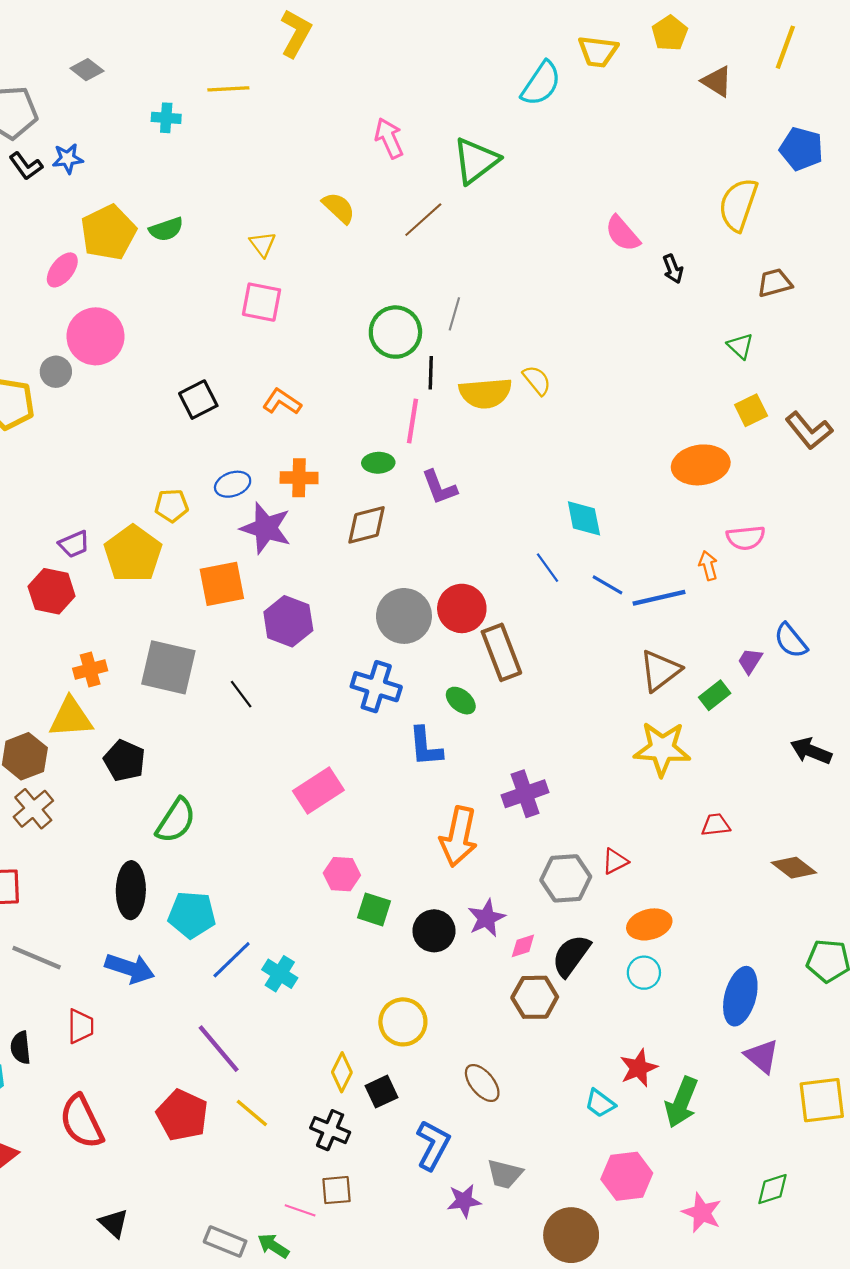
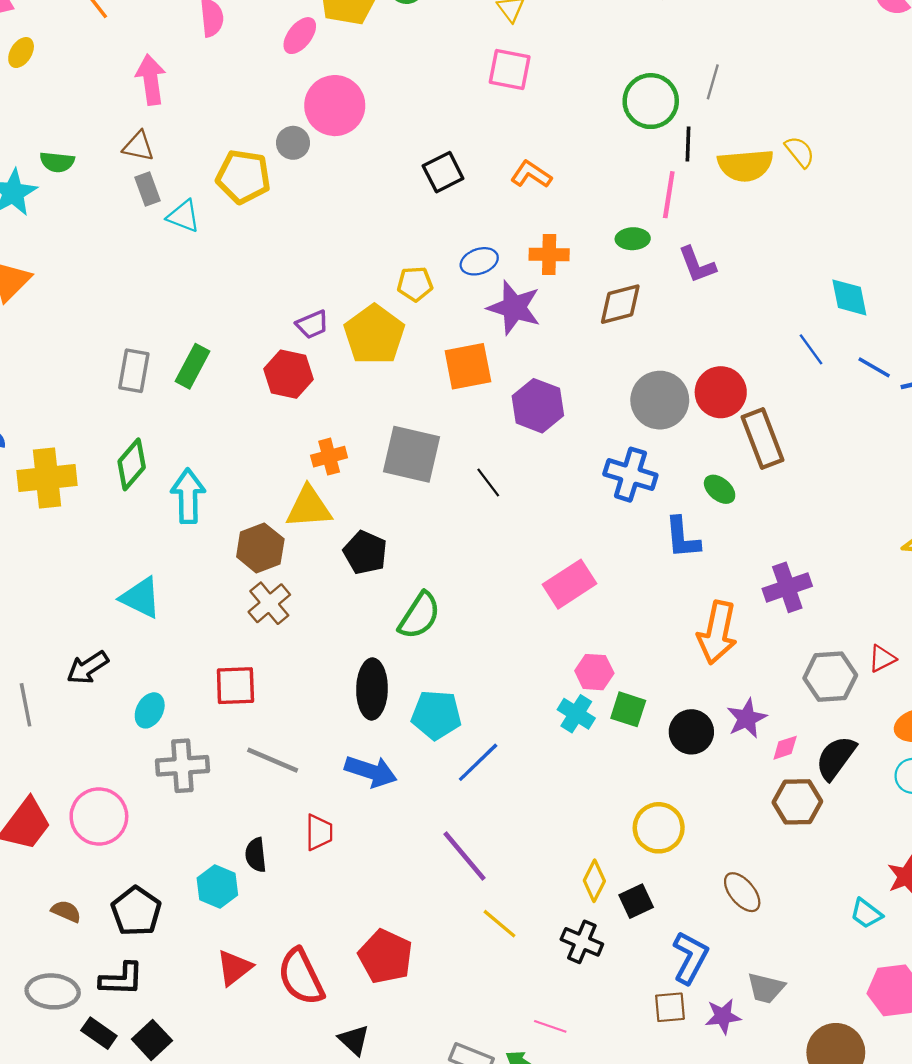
cyan cross: (280, 974) -> (576, 714), moved
red pentagon: (182, 1115) -> (386, 956), moved
red semicircle: (82, 1122) -> (301, 977), moved
brown square: (337, 1190) -> (670, 1007), moved

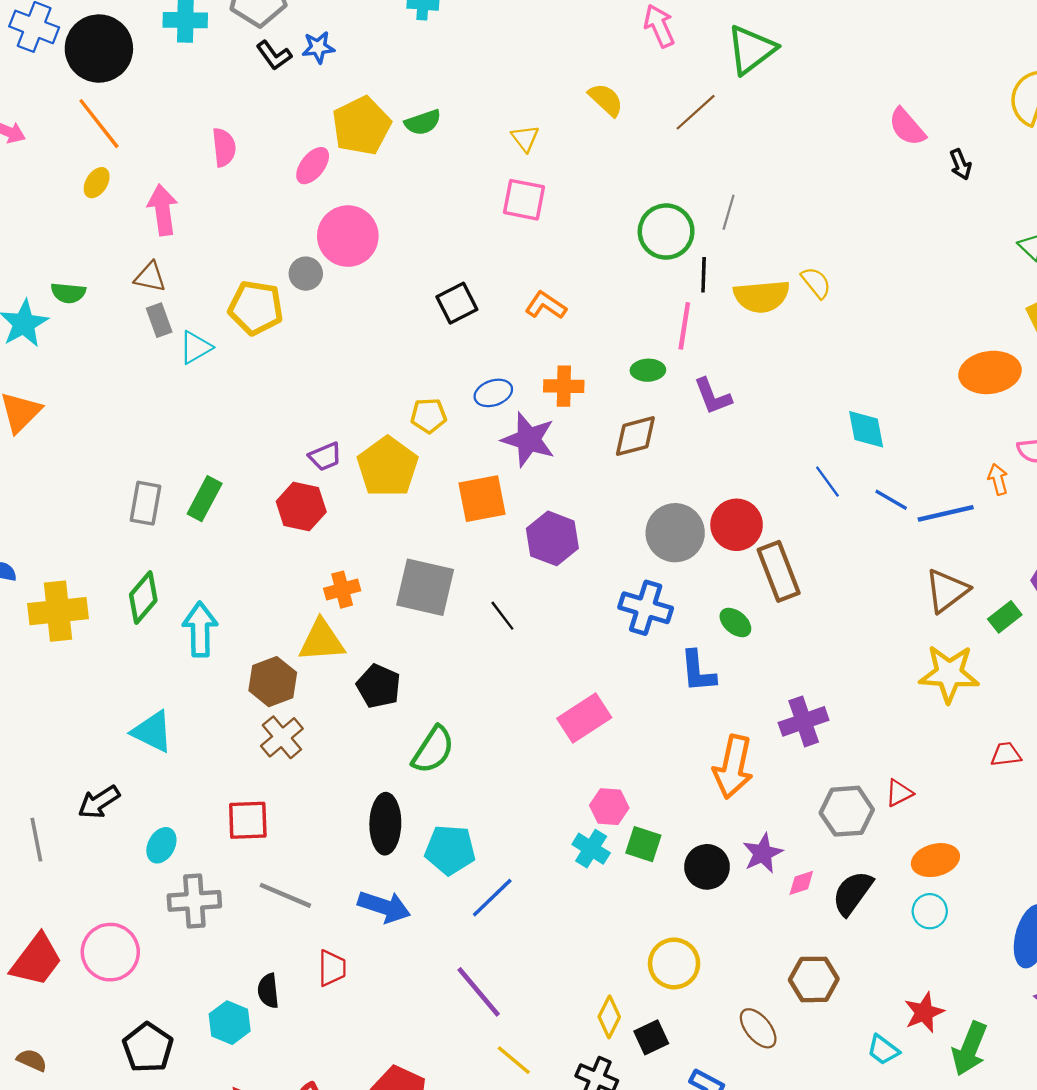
yellow ellipse: (21, 53) -> (97, 183), moved
cyan triangle: (184, 216) -> (196, 347), turned -51
brown hexagon: (797, 802) -> (814, 979), moved
brown semicircle: (66, 911) -> (32, 1060), moved

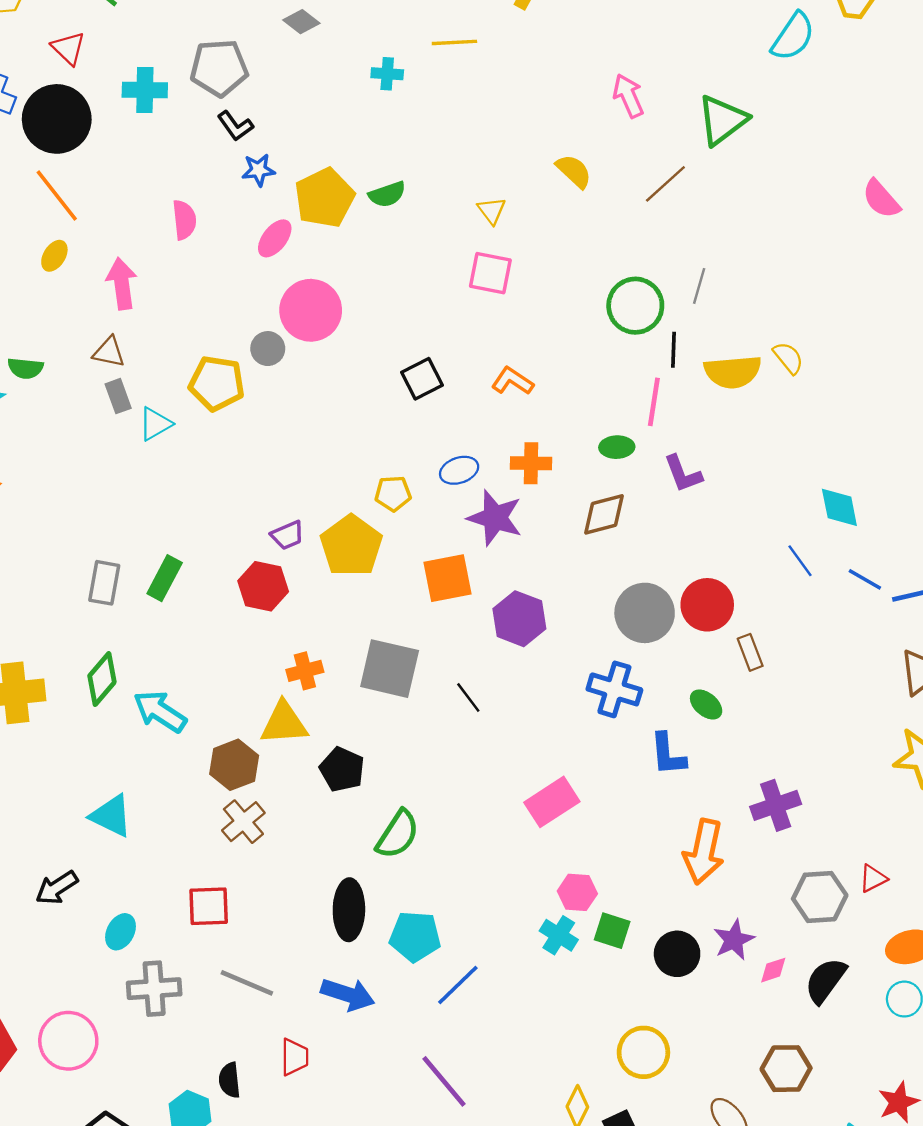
blue star: (318, 47) -> (258, 170), moved
brown rectangle: (779, 571) -> (750, 652), size x0.6
cyan arrow: (200, 629) -> (160, 711), turned -56

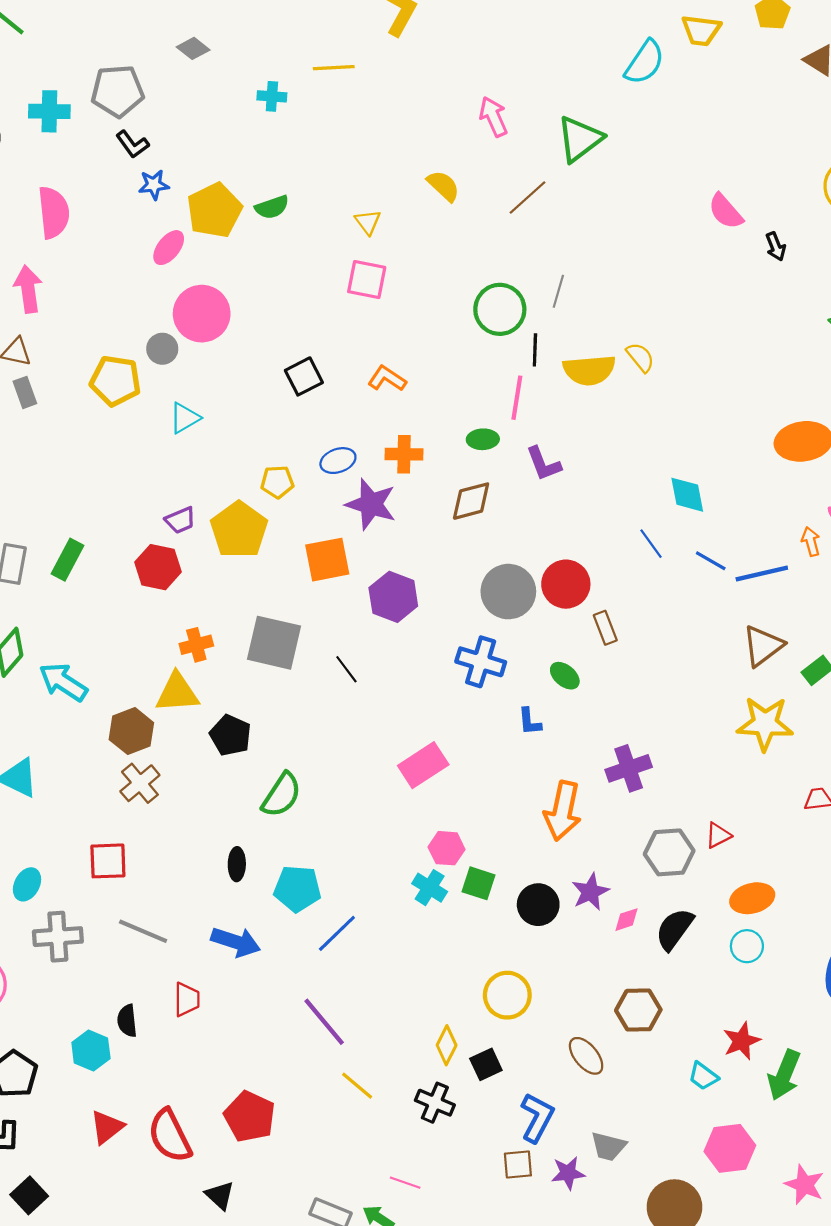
pink semicircle: (184, 220) -> (54, 212), moved, size x1.4
cyan triangle: (155, 424) -> (185, 418), moved
blue L-shape: (668, 754) -> (530, 721), size x0.7
black ellipse: (349, 910) -> (237, 864), size x0.6

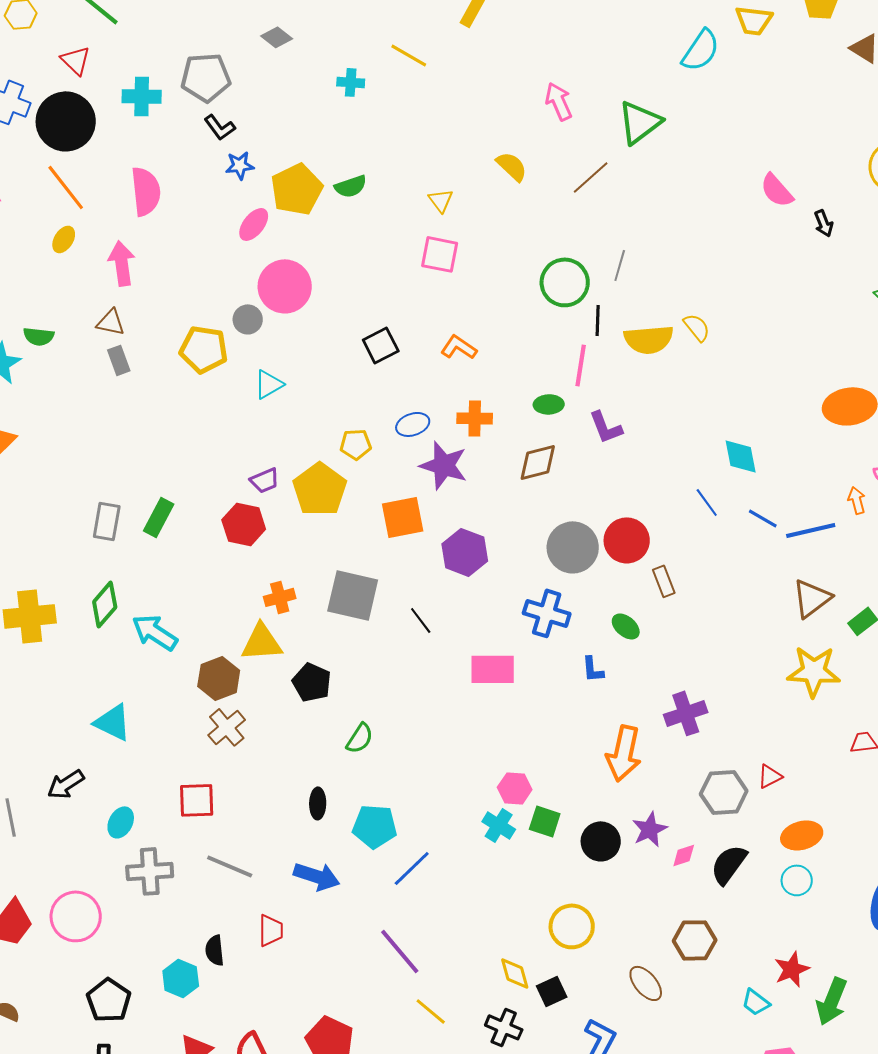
yellow line: (334, 68) -> (409, 55), turned 33
pink rectangle: (423, 765) -> (493, 669), moved, turned 33
green semicircle: (282, 795) -> (360, 738), size x0.7
yellow diamond: (447, 1045) -> (515, 973), turned -42

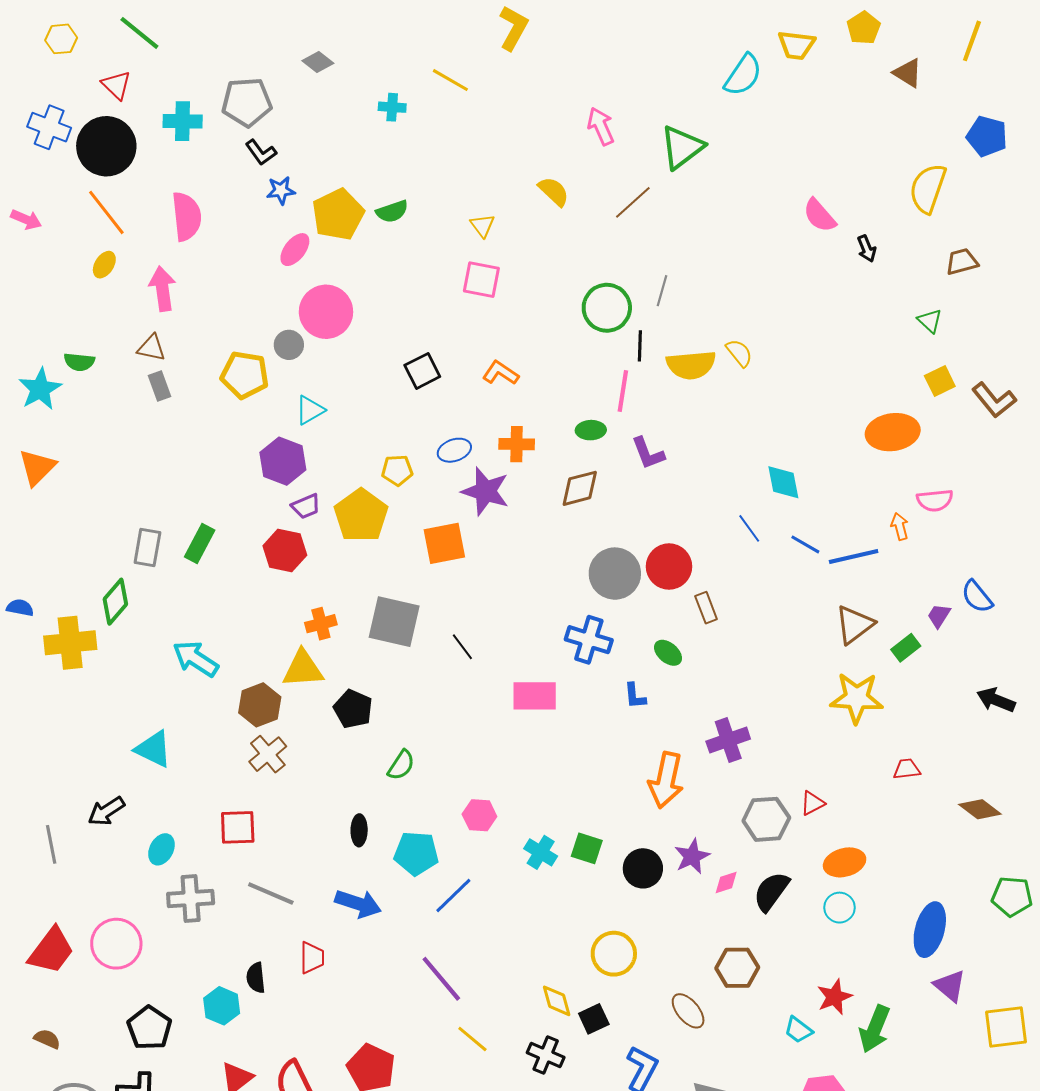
purple hexagon: (465, 552) -> (283, 461), moved
green diamond: (105, 604) -> (115, 602), moved
pink hexagon: (515, 788) -> (479, 815), moved

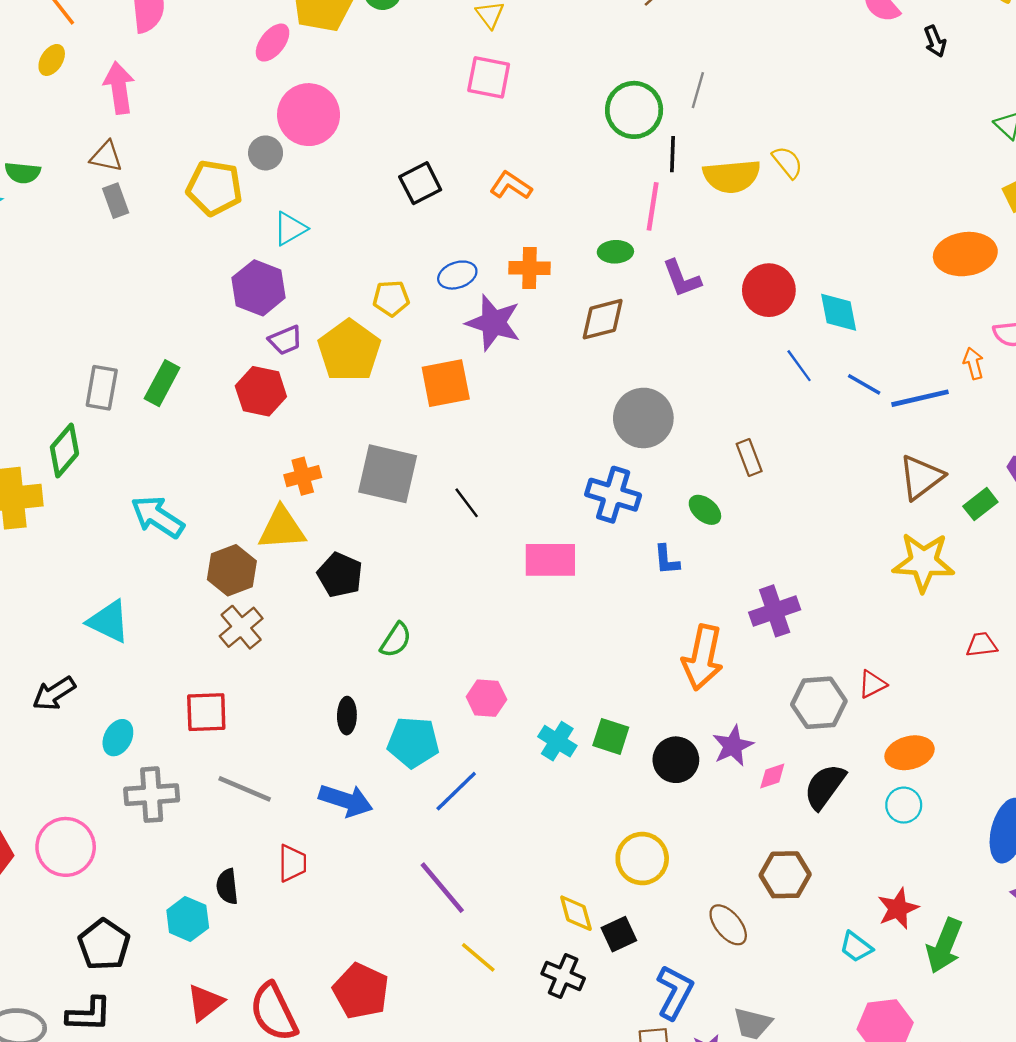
red circle: (669, 567) -> (769, 290), moved

